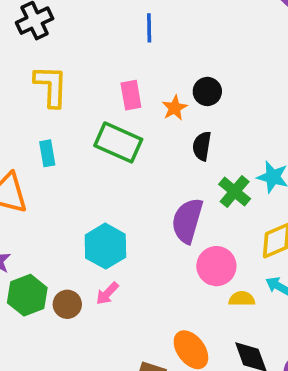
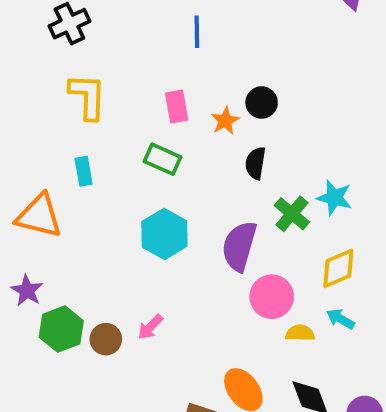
green rectangle: (118, 142) -> (162, 159), size x0.7
cyan hexagon: (105, 246) -> (164, 234), moved

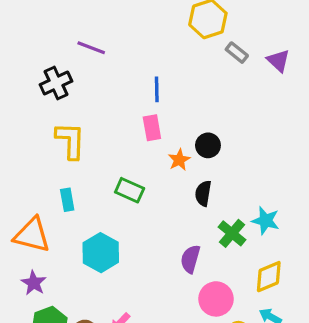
pink rectangle: (177, 107) -> (152, 128), moved
cyan hexagon: (164, 234) -> (101, 253), moved
purple semicircle: (239, 246) -> (190, 259), size x0.7
purple star: (27, 291) -> (34, 283), moved

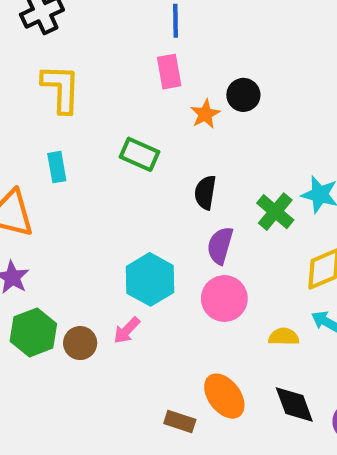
black semicircle: (203, 193) -> (205, 192), moved
cyan hexagon: (101, 253) -> (150, 279), moved
pink circle: (216, 299) -> (224, 299), moved

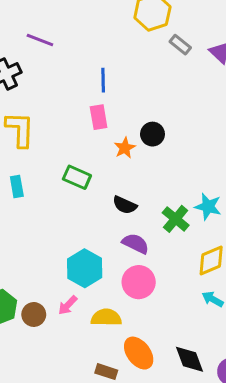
black semicircle: (205, 192) -> (125, 205), turned -75
purple semicircle: (220, 245) -> (136, 244), turned 100
yellow semicircle: (284, 337) -> (106, 318), moved, size x1.4

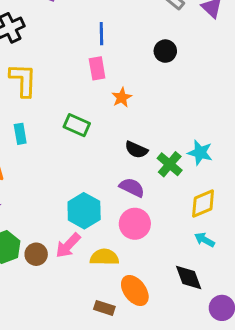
black circle: (152, 134) -> (165, 51), moved
black semicircle: (125, 205) -> (136, 150), moved
pink arrow: (68, 305) -> (68, 246), size x1.4
black diamond: (189, 359) -> (189, 277), moved

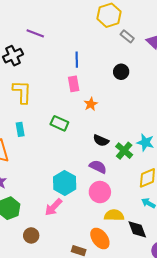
brown circle: (36, 254) -> (31, 235), moved
yellow semicircle: (104, 257) -> (114, 215), moved

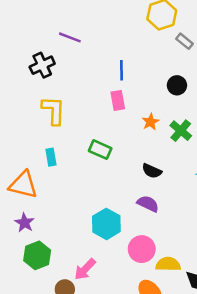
orange star: (91, 104) -> (151, 122), moved
green cross: (124, 151) -> (181, 131), moved
pink circle: (100, 192) -> (142, 249), moved
pink arrow: (53, 207) -> (85, 269), moved

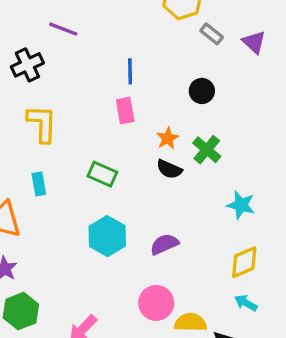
black semicircle: (152, 171) -> (169, 169), moved
purple semicircle: (148, 204) -> (164, 244), turned -50
cyan hexagon: (106, 224) -> (107, 236), moved

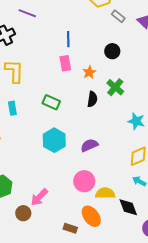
orange star: (168, 138) -> (89, 72), moved
black semicircle: (169, 169) -> (92, 99), turned -105

